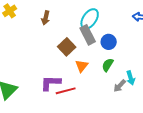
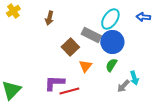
cyan ellipse: (90, 19) -> (110, 19), moved
gray rectangle: (88, 35) -> (91, 35), turned -36
blue circle: (109, 42) -> (112, 42), size x1.5

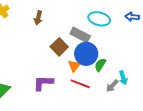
cyan ellipse: (110, 19) -> (99, 19), turned 70
blue circle: (112, 42) -> (86, 54), moved
red line: (69, 91) -> (80, 84), moved, turned 36

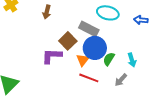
blue arrow: (132, 17) -> (141, 20), moved
cyan arrow: (123, 78) -> (132, 60), moved
purple L-shape: (43, 83) -> (52, 56), moved

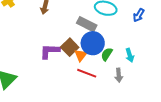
blue arrow: (141, 20) -> (139, 15), turned -64
brown square: (68, 41) -> (70, 47), moved
gray arrow: (121, 80) -> (119, 75), turned -48

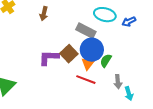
blue arrow: (139, 15) -> (129, 22), moved, turned 32
orange triangle: (81, 55) -> (88, 64), moved
cyan arrow: (130, 55) -> (129, 94), moved

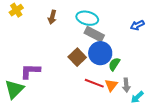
cyan ellipse: (105, 15) -> (87, 18), moved
purple L-shape: (49, 58) -> (30, 71), moved
orange triangle: (88, 64) -> (111, 85), moved
cyan arrow: (129, 94) -> (137, 97), turned 64

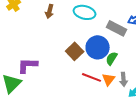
gray rectangle: (94, 34) -> (117, 28), moved

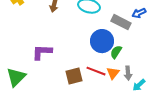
brown square: (75, 51) -> (74, 76), moved, turned 30
purple L-shape: (28, 65) -> (42, 52), moved

